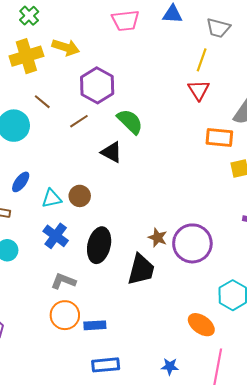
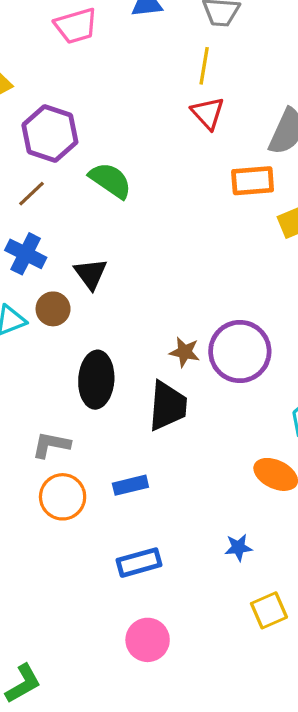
black triangle: (112, 152) -> (91, 274), moved, turned 35
blue cross: (56, 236) -> (26, 254), moved
blue rectangle: (95, 325) -> (130, 485), moved

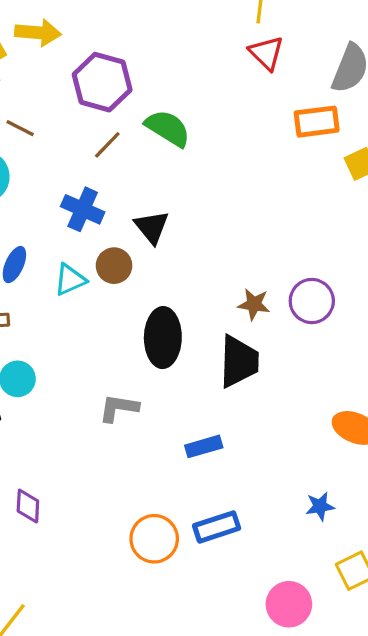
brown line: (31, 194) -> (107, 145), moved
purple circle: (240, 351) -> (312, 301), size x0.7
orange circle: (63, 497) -> (154, 539), moved
pink circle: (148, 640) -> (289, 604), moved

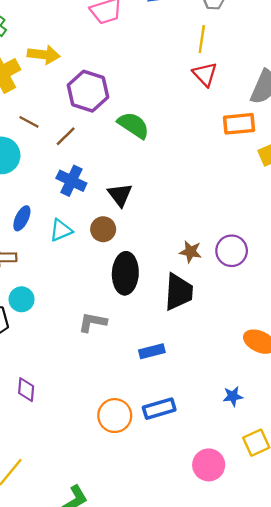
brown line: (107, 145) -> (66, 136), moved
brown circle: (114, 266) -> (103, 229), moved

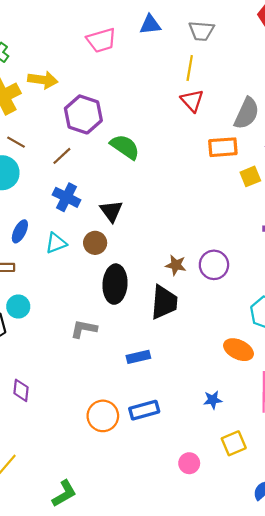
brown line: (29, 122) -> (16, 142), moved
pink circle: (209, 465) -> (189, 463), size x0.7

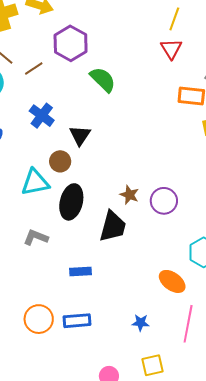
brown line: (62, 156) -> (34, 68), moved
cyan triangle: (56, 243) -> (35, 182), moved, size x1.4

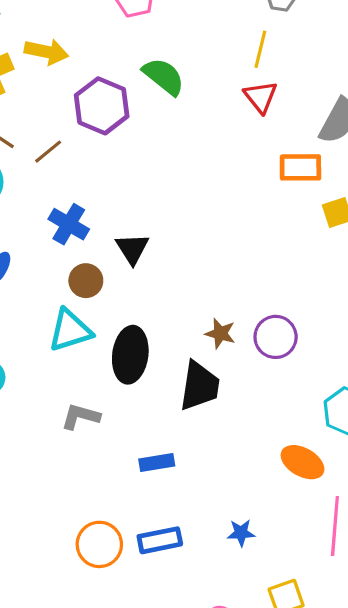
green semicircle: (103, 80) -> (164, 76), moved
brown circle: (60, 161) -> (86, 281), moved
blue star: (141, 323) -> (241, 533), moved

